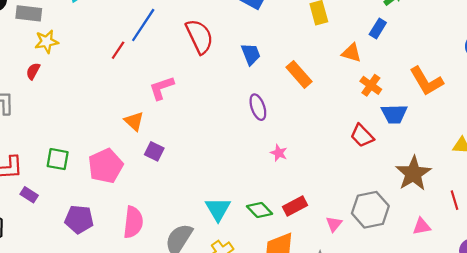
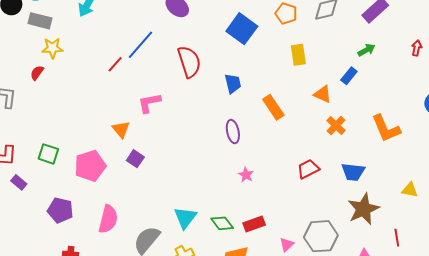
blue trapezoid: (394, 114) -> (353, 172), moved
red trapezoid: (362, 136) -> (308, 169), moved, turned 100

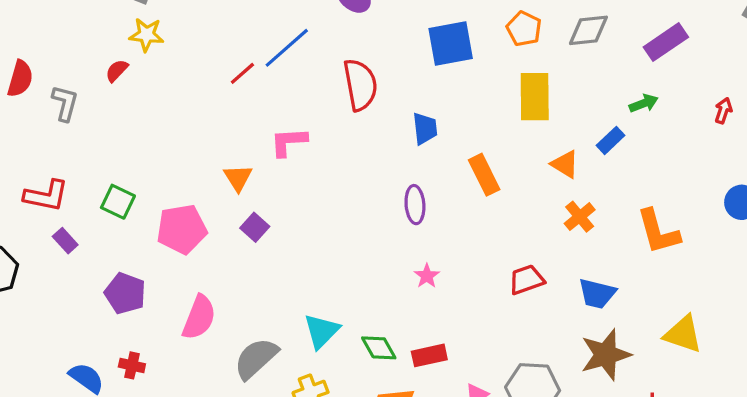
blue square: (242, 29) -> (451, 43), turned 36
yellow rectangle: (298, 55) -> (535, 97), size x1.4
yellow triangle: (410, 190) -> (683, 334), size x1.5

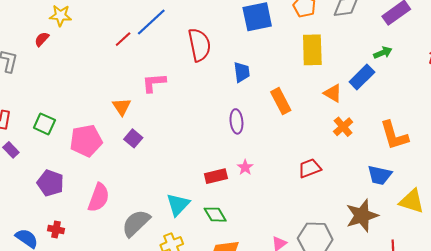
blue rectangle: (611, 140) -> (362, 77), size x1.4
blue trapezoid: (597, 294) -> (380, 175), moved
red rectangle: (429, 355) -> (216, 176), moved

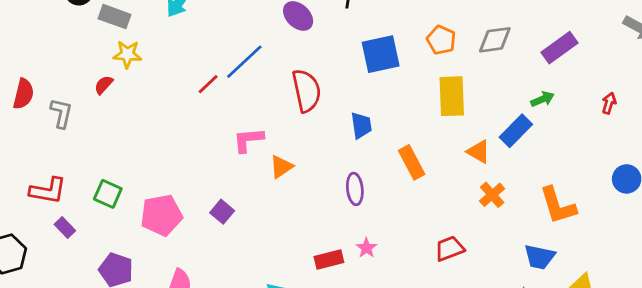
orange triangle: (122, 107) -> (281, 167), moved, turned 30

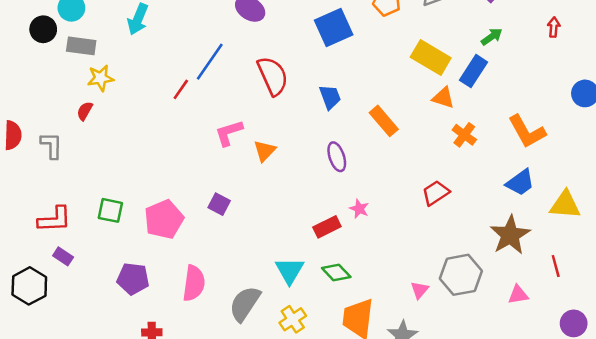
yellow rectangle: (452, 96) -> (431, 57), moved, turned -45
purple rectangle: (65, 228) -> (63, 256), moved
blue trapezoid: (540, 257) -> (520, 182), turned -36

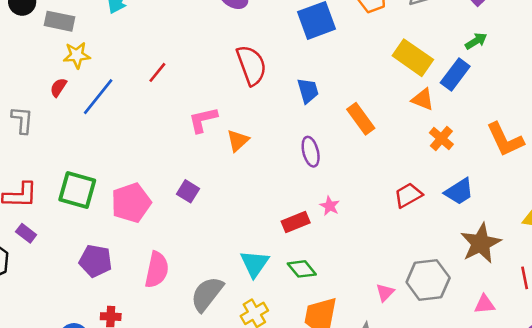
blue line: (210, 62) -> (98, 97), moved
blue trapezoid: (520, 182) -> (459, 192), moved
green square: (110, 210) -> (77, 190), size x1.4

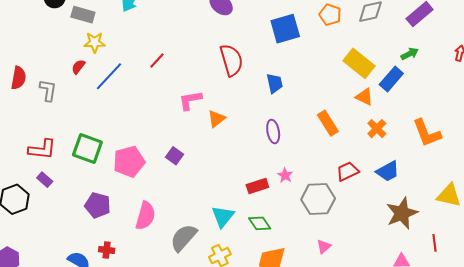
orange rectangle: (361, 119) -> (328, 123), moved
gray hexagon: (428, 280) -> (318, 199), moved

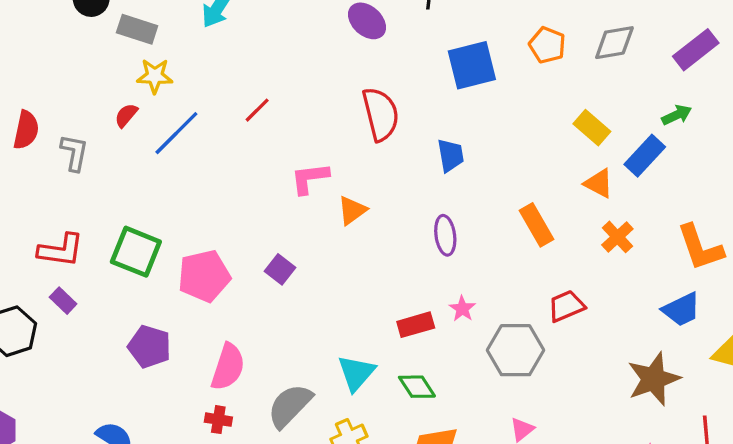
yellow rectangle: (359, 63) -> (592, 128), size x0.7
blue trapezoid: (388, 171) -> (681, 309), moved
red cross: (107, 250) -> (218, 420), moved

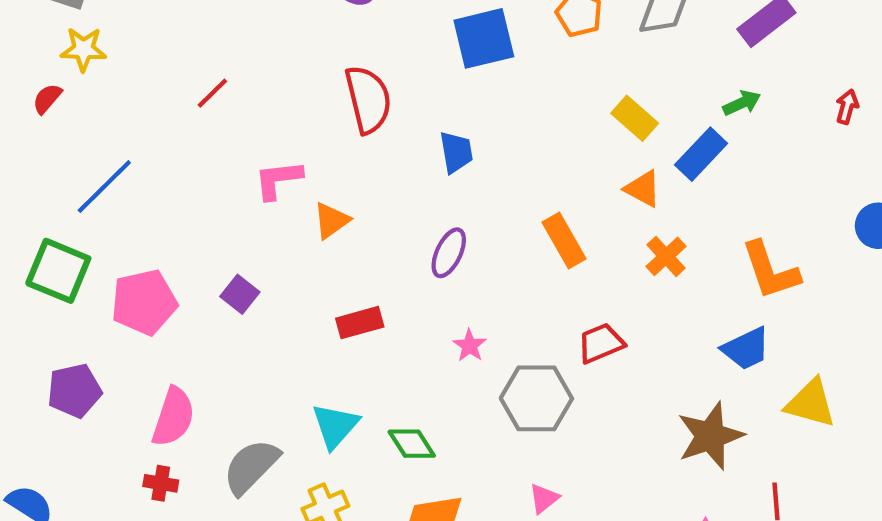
blue line: (176, 133) -> (104, 186), moved
purple ellipse: (445, 235) -> (449, 253), turned 33
red rectangle: (416, 325) -> (360, 323), moved
purple pentagon: (149, 347) -> (74, 391), turned -30

